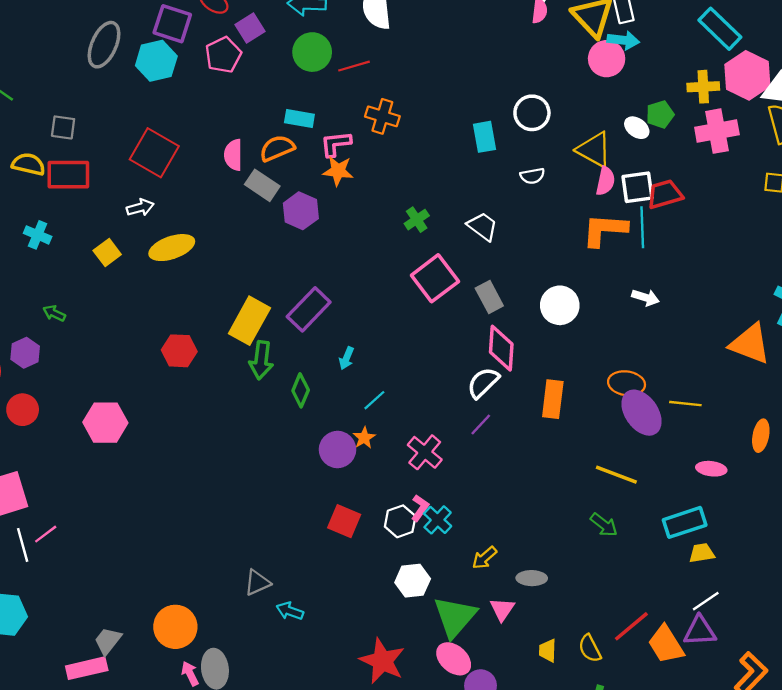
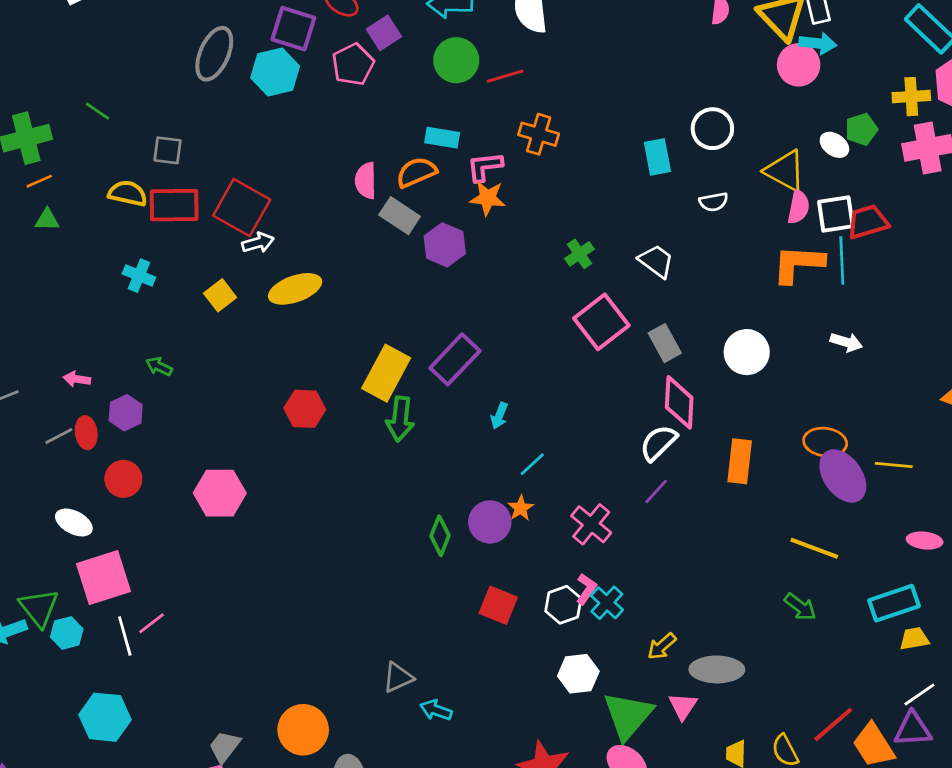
red square: (154, 153) -> (242, 208), moved
green diamond: (301, 390) -> (440, 536), moved
gray ellipse: (532, 578) -> (717, 669), size x1.5

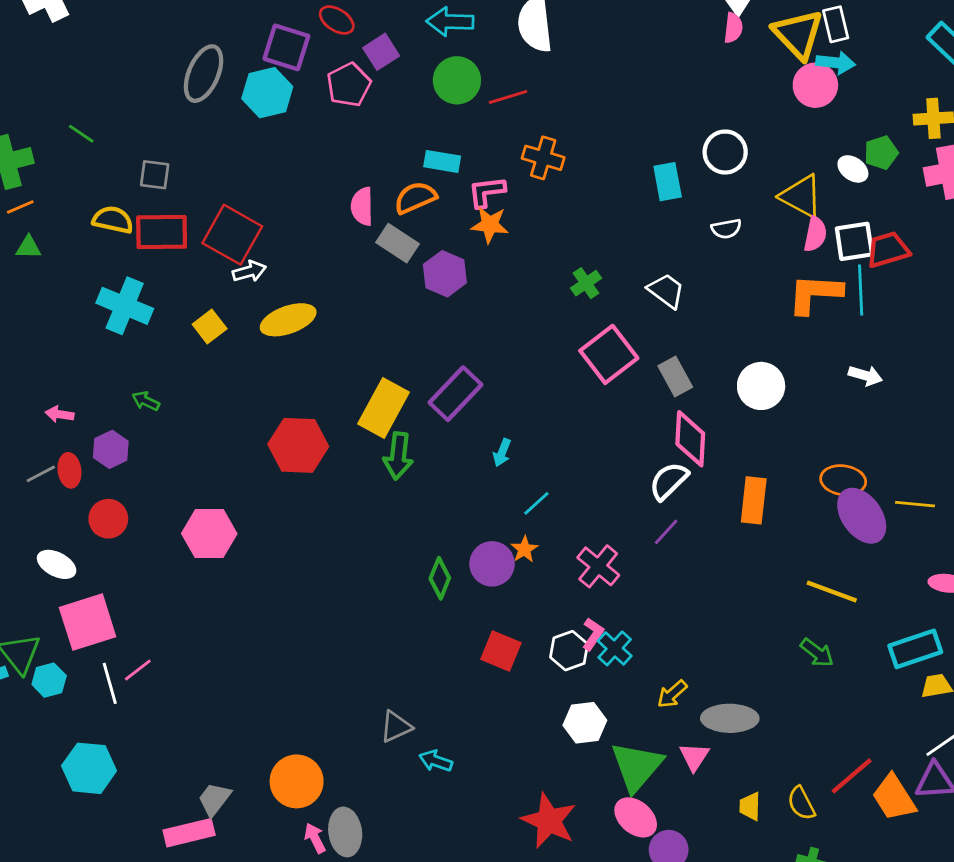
cyan cross: (139, 276) -> (125, 306), size x1.6
red hexagon: (305, 409) -> (298, 445), size x1.4

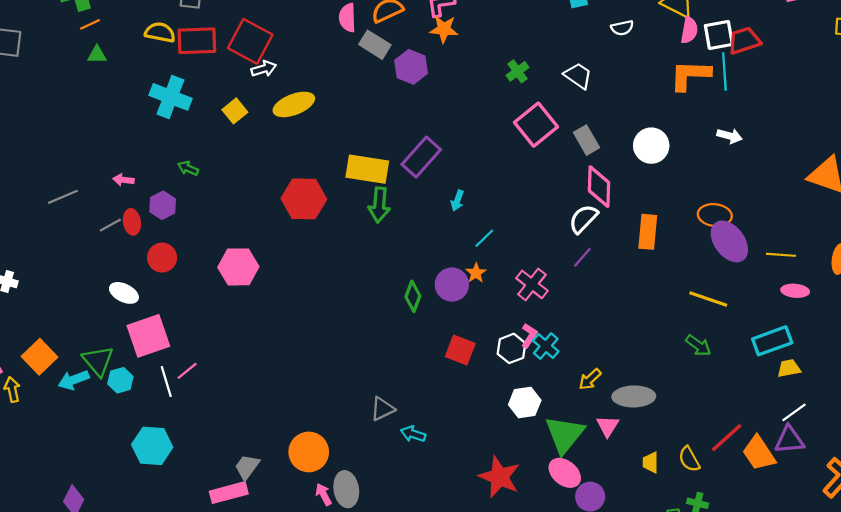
yellow rectangle: (383, 408) -> (367, 169), turned 72
yellow line: (915, 504) -> (781, 255), moved

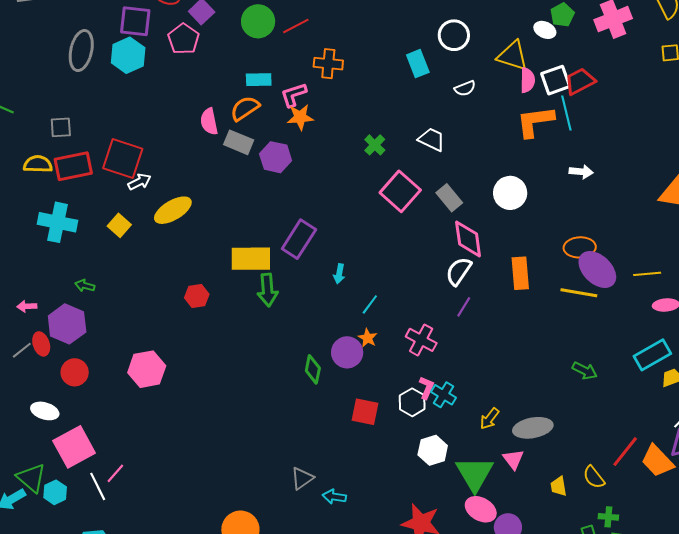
red hexagon: (304, 199) -> (197, 296), size x0.6
purple hexagon: (163, 205) -> (67, 324), size x1.5
yellow line: (708, 299) -> (579, 293), moved

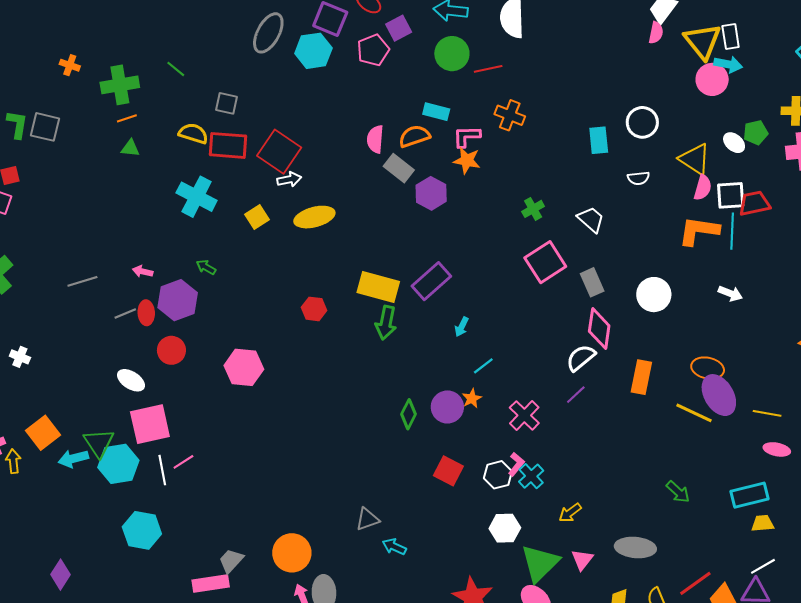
gray ellipse: (533, 428) -> (635, 547), moved
cyan hexagon: (55, 492) -> (118, 464), size x1.6

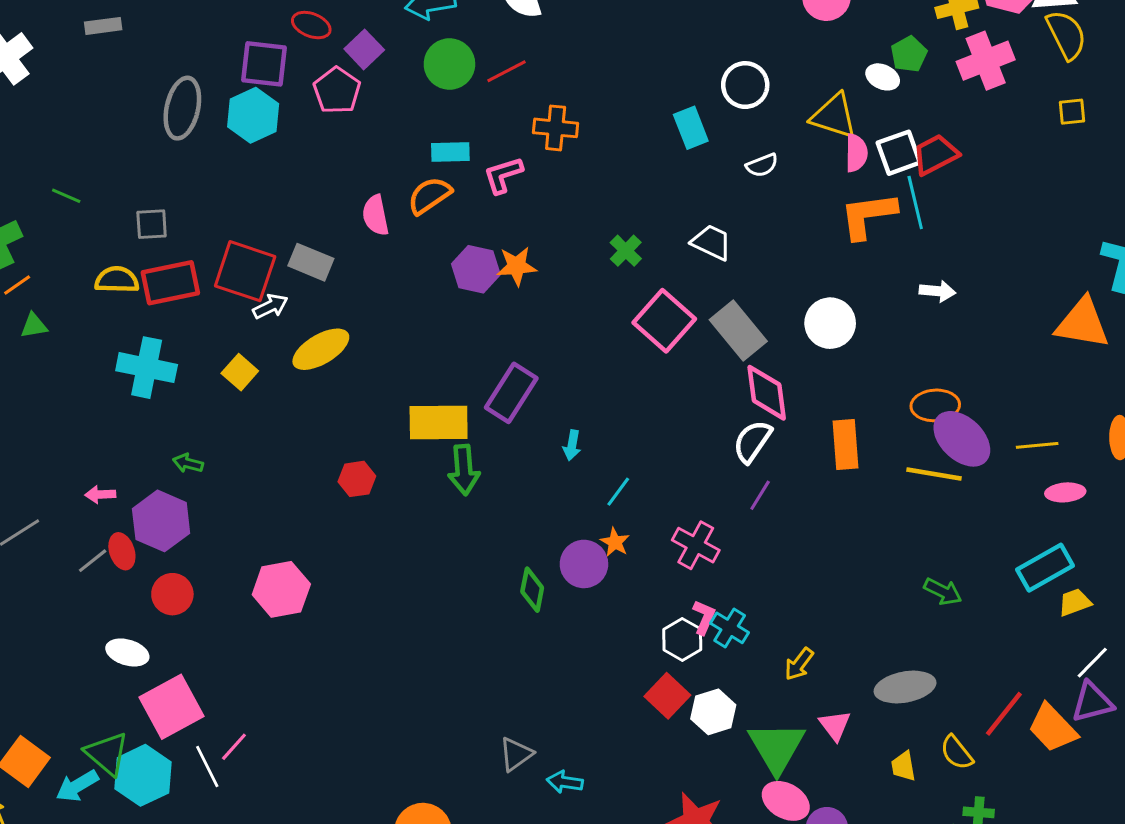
orange star: (467, 160) -> (517, 266), moved
gray rectangle: (399, 168) -> (311, 262), moved
gray rectangle: (592, 282) -> (738, 331), size x1.4
red square: (448, 471) -> (667, 696), moved, turned 32

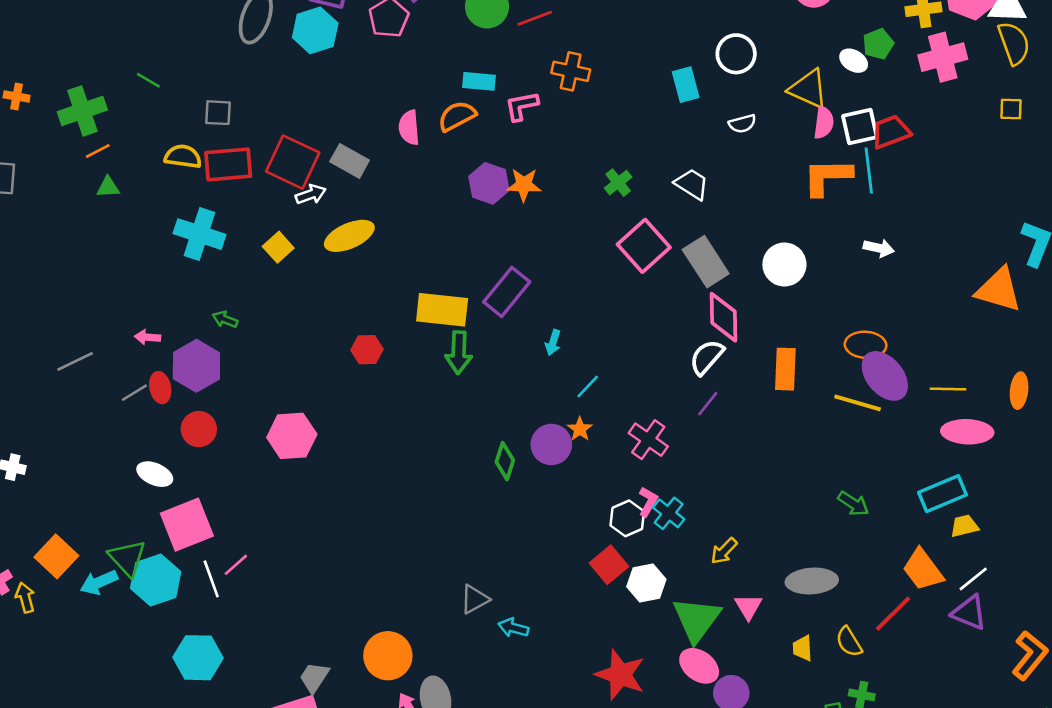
pink ellipse: (1065, 492) -> (967, 432), size x1.5
purple triangle: (1092, 702) -> (969, 613), turned 30
orange trapezoid: (1053, 728) -> (923, 570), moved

